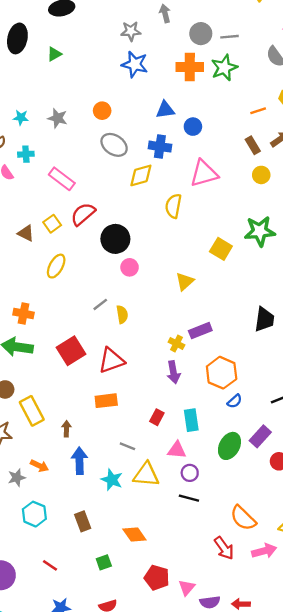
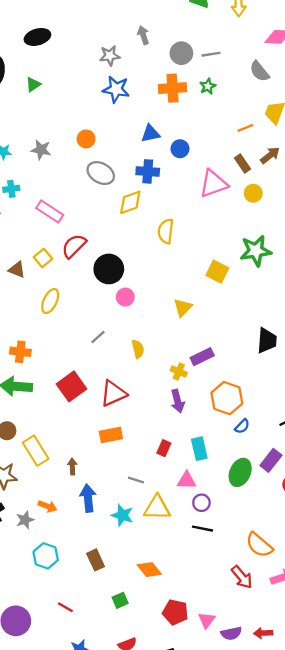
green star: (224, 68) -> (208, 86), size x0.6
pink triangle: (204, 173) -> (214, 184), moved
yellow semicircle: (122, 314) -> (138, 349), moved

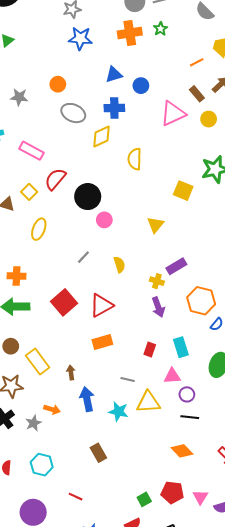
cyan hexagon: (46, 556) -> (42, 465), moved
orange diamond: (149, 570) -> (182, 451), moved
green square: (120, 600) -> (144, 499), moved

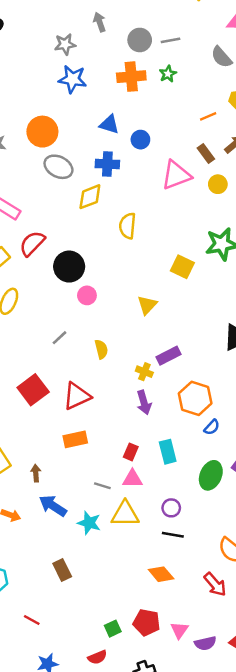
blue triangle: (114, 75) -> (109, 124), turned 30
orange circle: (58, 84) -> (42, 132), size x1.6
pink triangle: (172, 376) -> (132, 479), moved
blue arrow: (87, 399) -> (53, 506), turned -50

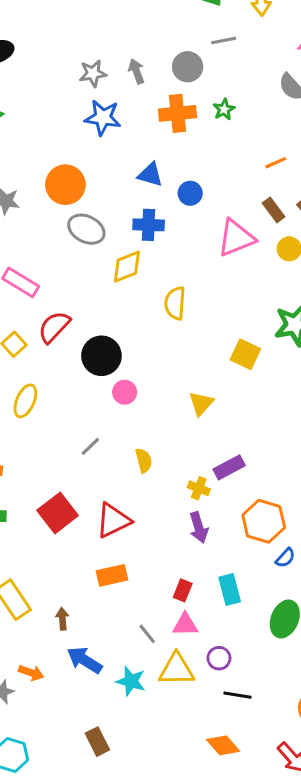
gray arrow: (100, 22) -> (136, 71), moved
gray line: (170, 40) -> (224, 41), moved
gray line: (102, 486) -> (147, 634), turned 35
purple circle: (171, 508) -> (219, 658), moved

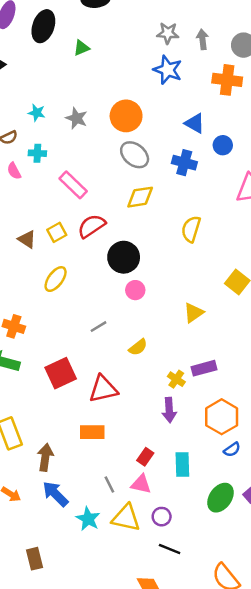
yellow diamond: (127, 267) -> (140, 197), moved
yellow semicircle: (144, 460) -> (138, 347), turned 54
brown arrow: (62, 619) -> (45, 457), size x1.5
brown rectangle: (97, 742) -> (35, 559), moved

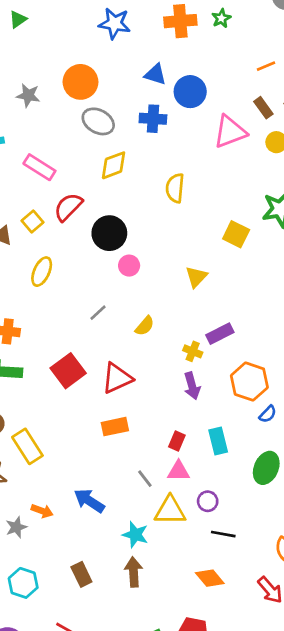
blue circle: (223, 145) -> (190, 92), size x1.5
brown arrow: (45, 457) -> (134, 572), moved
cyan star: (88, 519) -> (135, 535), moved

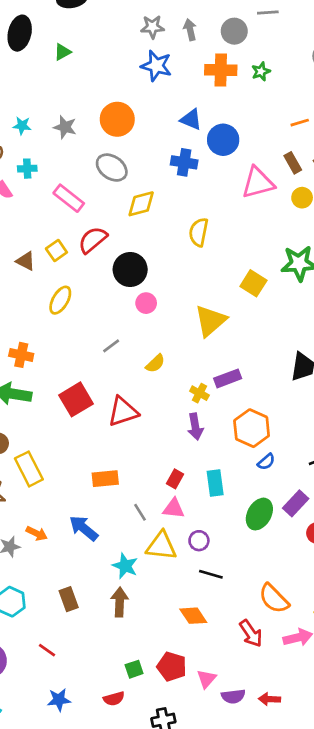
gray ellipse: (98, 121) -> (112, 168), moved
yellow triangle: (196, 277) -> (210, 321), size x1.5
orange rectangle: (115, 427) -> (105, 479), moved

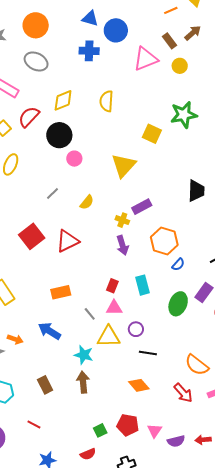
yellow diamond: (141, 204) -> (63, 100), moved

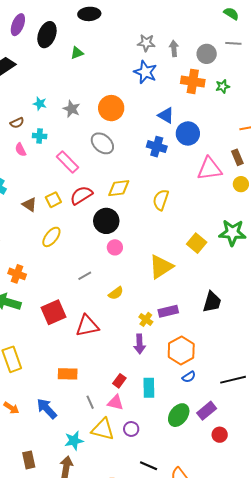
black trapezoid: (196, 191) -> (212, 302), moved
black line: (148, 353) -> (149, 466), moved
cyan star: (84, 355) -> (74, 441), turned 30

